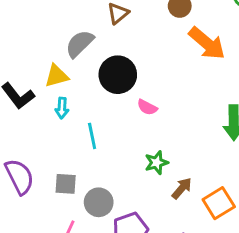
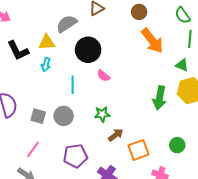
cyan line: (92, 136) -> (73, 85), moved
gray circle: (99, 202) -> (64, 116), moved

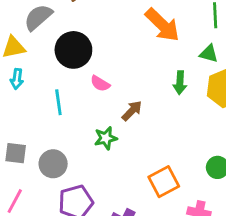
green arrow: (160, 98) -> (180, 83), moved, size x0.7
gray circle: (64, 116) -> (53, 164), moved
brown arrow: (116, 135) -> (132, 111), moved

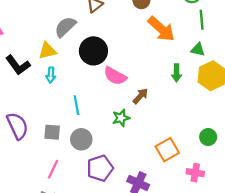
pink semicircle: (100, 84) -> (115, 76), size x1.5
cyan line: (58, 102) -> (76, 105), moved

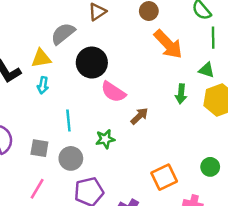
green star: (121, 118) -> (105, 139), moved

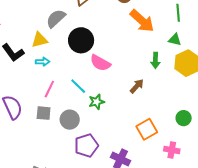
cyan arrow: (43, 85) -> (43, 62), turned -96
brown arrow: (139, 116) -> (137, 86), moved
cyan line: (68, 121) -> (78, 86), moved, turned -36
pink line: (37, 189) -> (49, 89), moved

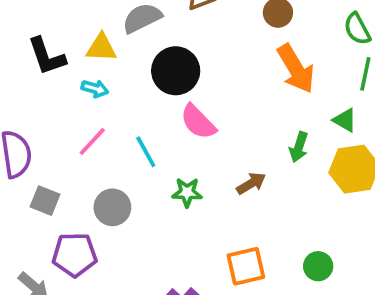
green star: (97, 102) -> (187, 192), moved
gray square: (44, 113) -> (45, 201), moved
purple pentagon: (86, 146) -> (75, 255), moved

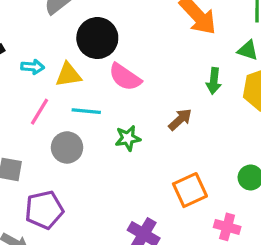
yellow triangle: (101, 48) -> (68, 75), moved
cyan line: (146, 152) -> (86, 111), turned -44
gray circle: (112, 207) -> (67, 147), moved

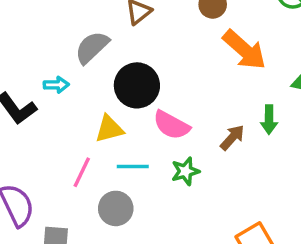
cyan arrow: (33, 67) -> (56, 85), moved
brown arrow: (180, 120) -> (232, 138), moved
green star: (128, 138) -> (185, 171), moved

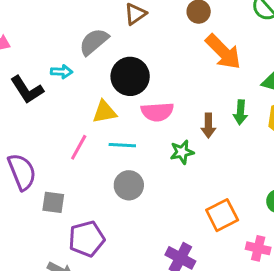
pink semicircle: (171, 125) -> (157, 112), turned -36
brown arrow: (232, 138) -> (208, 126), turned 135
green star: (185, 171) -> (182, 152), moved
gray circle: (116, 208) -> (129, 185), moved

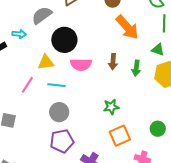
brown arrow: (208, 126) -> (113, 62), moved
green star: (182, 152) -> (111, 107), moved
purple pentagon: (87, 239) -> (62, 141), moved

